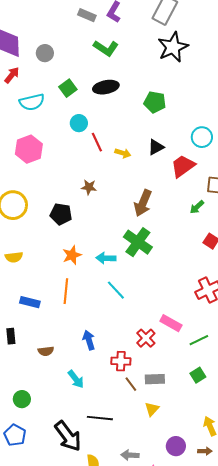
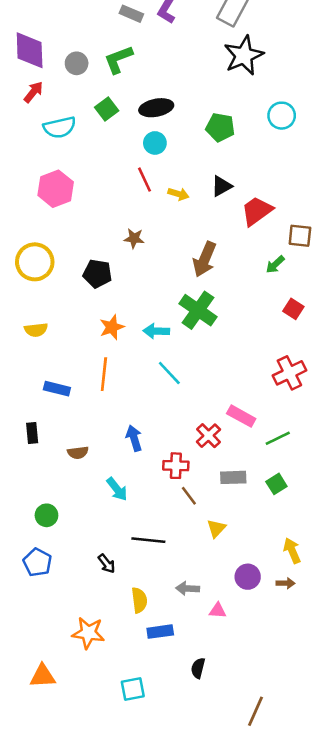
green L-shape: (106, 48) -> (118, 59), moved, turned 125
cyan circle: (79, 123) -> (155, 143), moved
cyan circle: (202, 137) -> (282, 116), moved
gray rectangle: (155, 379) -> (233, 477), moved
black arrow: (68, 436) -> (107, 564), size x0.5

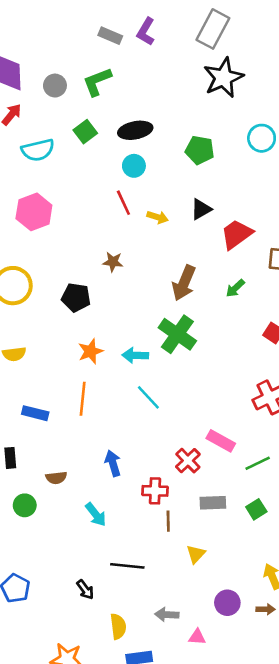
green arrow: (275, 264) -> (235, 288), moved
brown line: (189, 496) -> (168, 521), turned 36
green circle: (46, 515) -> (25, 505), moved

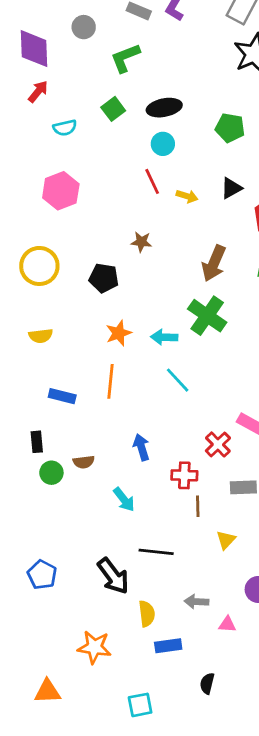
gray circle: (55, 86) -> (84, 27), moved
cyan semicircle: (38, 150) -> (65, 128), size x0.7
green circle: (25, 505) -> (51, 473), moved
black arrow: (85, 590) -> (113, 576), size x1.8

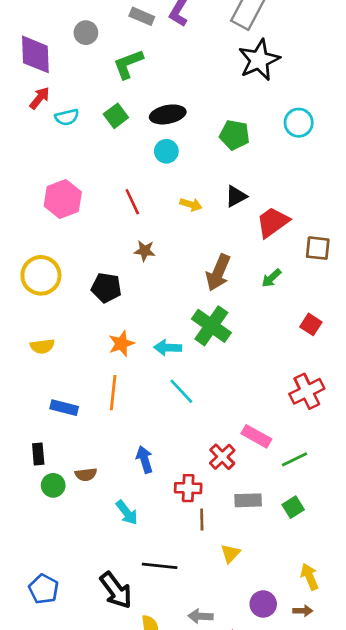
cyan semicircle: (65, 128) -> (67, 117), moved
red line: (152, 181) -> (132, 202), moved

